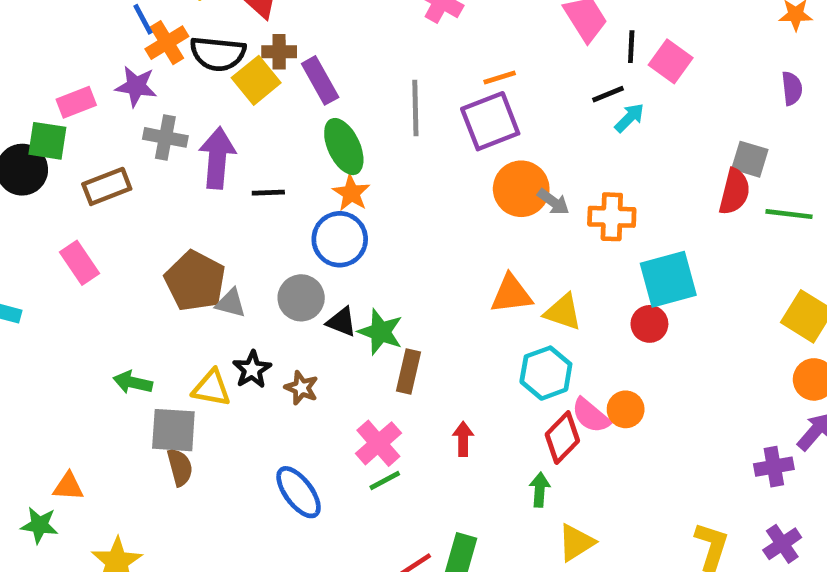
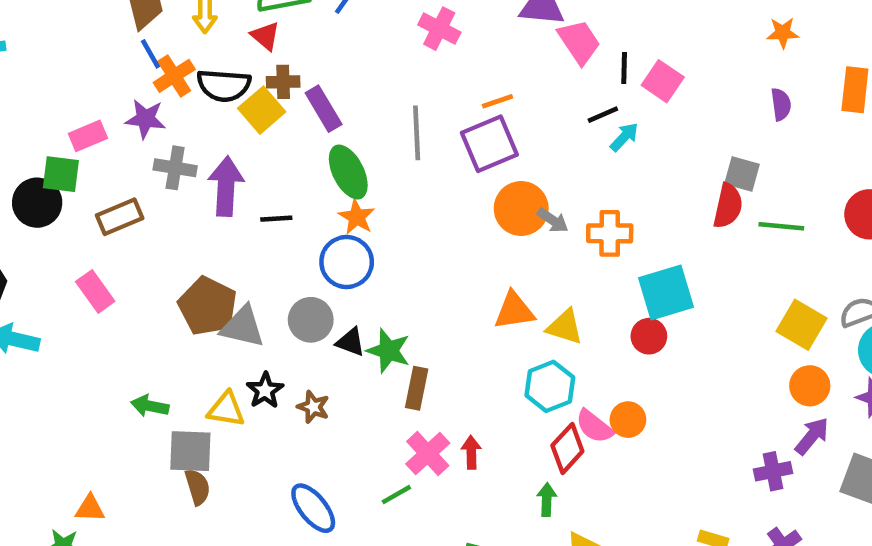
gray triangle: (231, 303) -> (243, 327), size x1.5
pink cross: (378, 443) -> (428, 454), moved

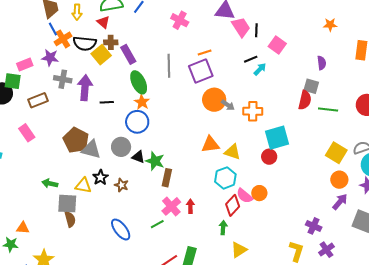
black line: (624, 68) -> (256, 30), moved
purple semicircle: (781, 104) -> (322, 63), moved
purple cross: (773, 471) -> (314, 226), moved, turned 35

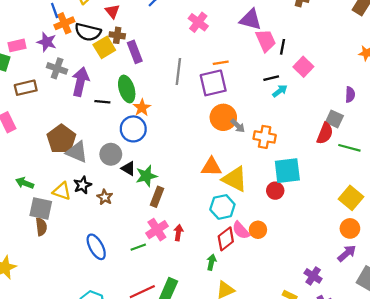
green ellipse: (139, 82) -> (127, 89), moved
yellow triangle: (232, 152) -> (235, 179), size x1.4
green star: (155, 161) -> (146, 176), turned 30

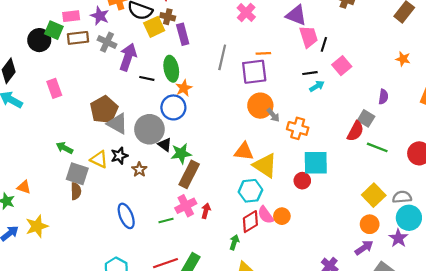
brown rectangle: (26, 88) -> (78, 38), moved
gray circle: (111, 154) -> (149, 129), size x1.4
brown rectangle: (157, 197) -> (189, 174), size x1.4

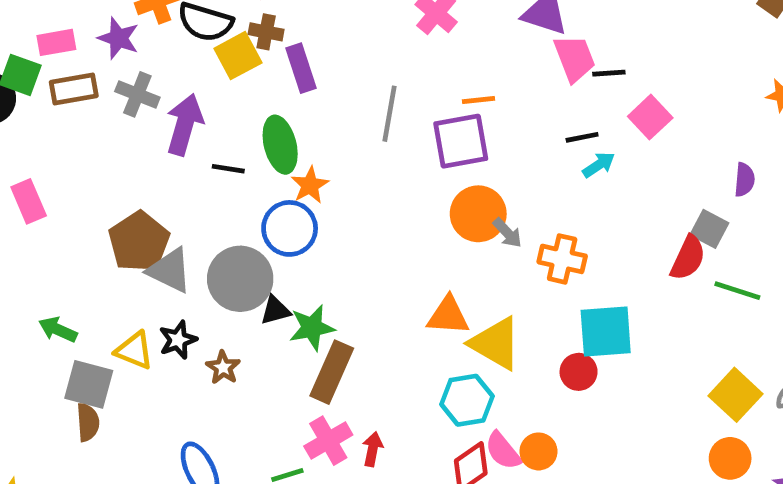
black line: (324, 44) -> (609, 73), turned 72
black triangle: (165, 145) -> (275, 310), turned -48

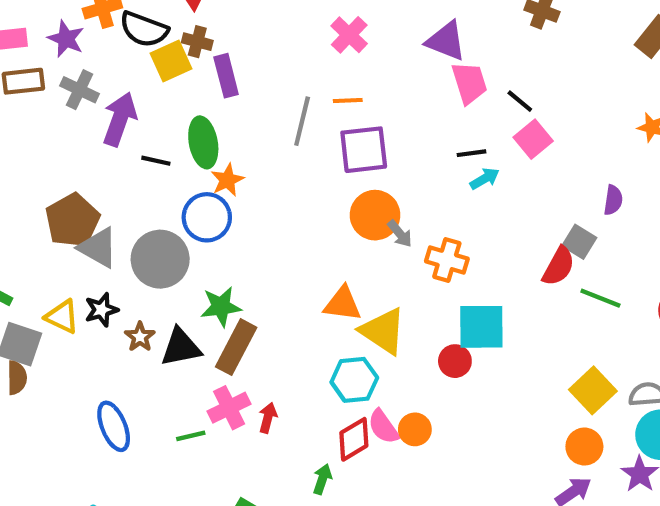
black line: (609, 73) -> (520, 101), moved, turned 40
orange line: (478, 100) -> (348, 100), moved
black triangle: (275, 310) -> (181, 347), moved, size x1.5

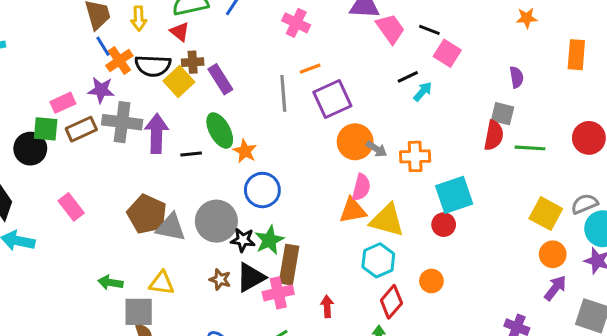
gray cross: (79, 90) -> (122, 122), size x1.4
blue circle: (207, 217) -> (262, 190), moved
black star: (101, 310) -> (243, 240), moved, turned -30
pink cross: (229, 408) -> (278, 293), moved, turned 32
pink semicircle: (383, 427) -> (361, 187), moved, turned -112

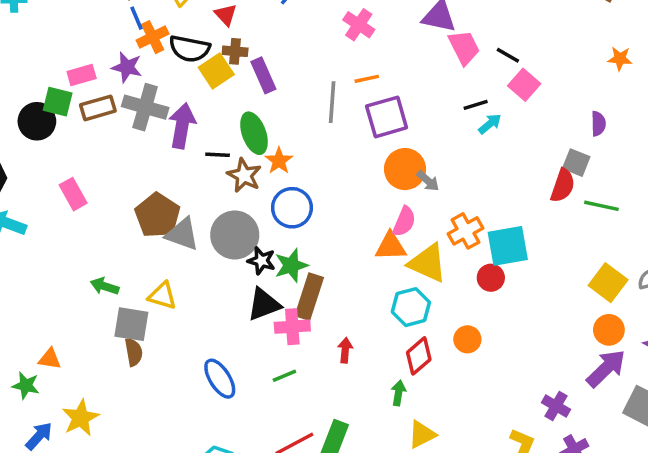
orange cross: (415, 156) -> (466, 231), moved, turned -36
brown star: (220, 279) -> (244, 175), moved, size x1.4
purple arrow: (555, 288) -> (606, 368), size x1.4

